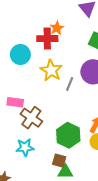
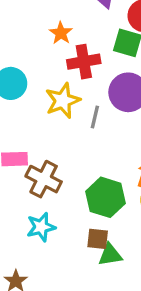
red cross: (47, 39) -> (84, 62), moved
yellow star: (51, 70) -> (63, 101), turned 30

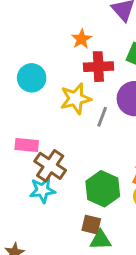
cyan star: (41, 227) -> (42, 190), moved

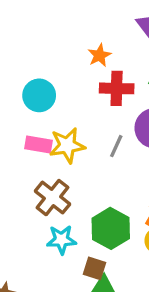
yellow star: (76, 99) -> (67, 145), moved
pink rectangle: (27, 145) -> (38, 145), moved
cyan star: (42, 190) -> (61, 240), moved

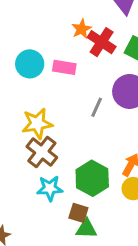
red cross: (117, 88) -> (102, 42), moved, turned 32
pink rectangle: (38, 145) -> (64, 67), moved
yellow star: (67, 145) -> (37, 124), moved

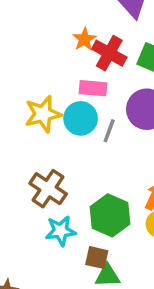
cyan circle: (30, 64) -> (81, 118), moved
pink rectangle: (64, 67) -> (93, 88), moved
yellow star: (37, 124) -> (43, 114), moved

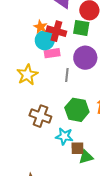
cyan circle: (81, 118) -> (45, 40), moved
green hexagon: (110, 215) -> (77, 110), moved
cyan star: (61, 231) -> (64, 136), moved, turned 30

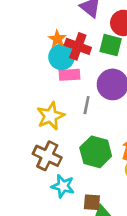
yellow star: (27, 75) -> (51, 116), moved
cyan star: (64, 136) -> (63, 186), moved

